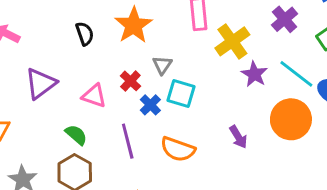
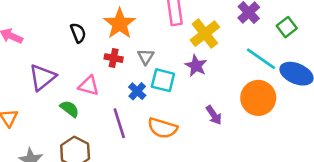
purple star: (254, 74) -> (196, 66), moved
red cross: (130, 81) -> (114, 58), moved, turned -30
green semicircle: (76, 135) -> (70, 109), moved

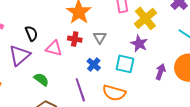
black semicircle: (78, 33) -> (31, 33), moved
cyan square: (163, 80) -> (125, 64), moved
pink triangle: (89, 86) -> (54, 48), moved
purple arrow: (214, 115) -> (160, 72), moved, turned -126

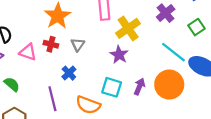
cyan square: (125, 64) -> (112, 87), moved

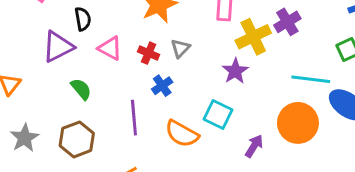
purple cross: (166, 13) -> (287, 22), moved
red cross: (51, 44) -> (149, 53), moved
cyan line: (173, 52) -> (311, 79), turned -40
purple arrow: (139, 87) -> (254, 146), moved

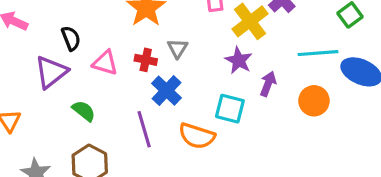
blue cross: (162, 86) -> (166, 91), size x1.4
orange circle: (298, 123) -> (314, 101), size x0.7
purple arrow: (254, 146) -> (268, 84), moved

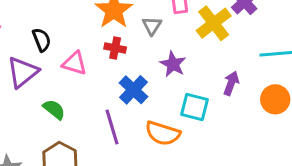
gray triangle: (178, 48) -> (152, 26), moved
red cross: (146, 60) -> (115, 48), moved
purple star: (239, 60) -> (173, 64), moved

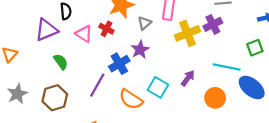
red cross: (115, 48) -> (106, 29), moved
purple star: (173, 64) -> (140, 50), moved
purple line: (112, 127) -> (97, 85), turned 30

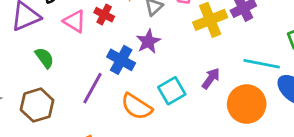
blue cross: (119, 64) -> (121, 60), turned -30
cyan square: (158, 87) -> (172, 91), turned 30
orange circle: (215, 98) -> (247, 104), size x1.4

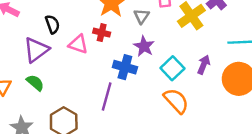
green semicircle: (45, 58) -> (35, 83), moved
cyan square: (172, 91) -> (172, 68), moved
orange semicircle: (137, 107) -> (176, 101), moved, turned -152

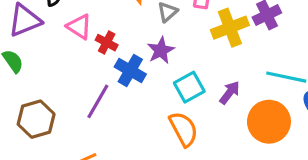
red cross: (102, 33) -> (107, 43), moved

